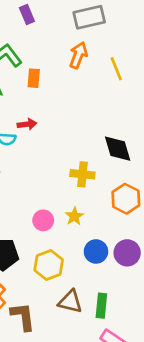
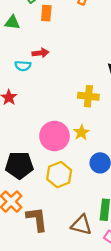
pink circle: (43, 220) -> (54, 136), size x1.6
brown triangle: (70, 302) -> (81, 225), moved

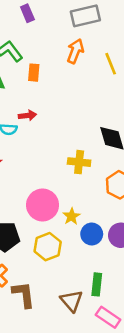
yellow star: (81, 133) -> (72, 216), moved
brown triangle: (81, 225) -> (72, 301), turned 35

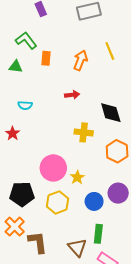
orange arrow: (75, 51) -> (80, 60), moved
red arrow: (27, 115) -> (72, 95), moved
blue circle: (92, 234) -> (94, 201), moved

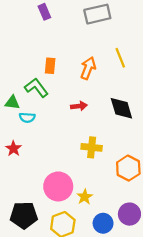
green L-shape: (26, 40) -> (36, 88), moved
green triangle: (16, 67) -> (12, 103), moved
black diamond: (111, 113) -> (121, 108), moved

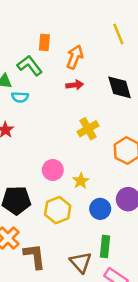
orange arrow: (88, 68) -> (75, 57), moved
yellow cross: (92, 147) -> (88, 129), turned -36
pink circle: (58, 186) -> (53, 170), size x0.7

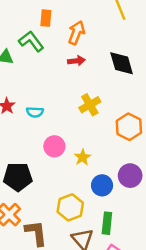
cyan semicircle: (20, 97) -> (35, 112), moved
yellow hexagon: (58, 210) -> (70, 207), moved

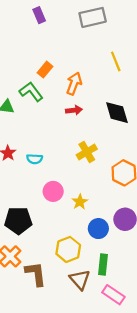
orange rectangle: (46, 18) -> (45, 70), turned 35

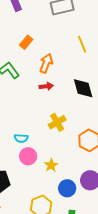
orange rectangle: (45, 70) -> (26, 42), moved
cyan semicircle: (35, 159) -> (21, 138), moved

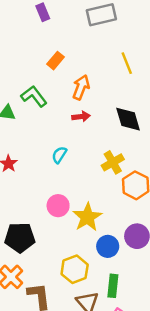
yellow cross: (57, 122) -> (113, 162), moved
cyan semicircle: (21, 138) -> (59, 155), moved, turned 120
yellow star: (51, 165) -> (87, 217), size x1.6

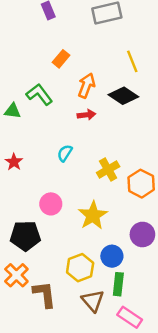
black diamond: (128, 119) -> (123, 96), moved, turned -40
yellow cross: (113, 162) -> (108, 170), moved
pink circle: (58, 206) -> (51, 204), moved
blue circle: (108, 246) -> (112, 256), moved

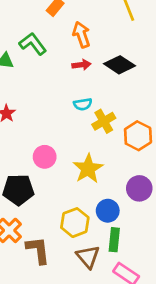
orange arrow: (86, 86) -> (81, 35), turned -40
black diamond: (123, 96) -> (120, 65), moved
cyan semicircle: (65, 153) -> (83, 104), moved, turned -132

